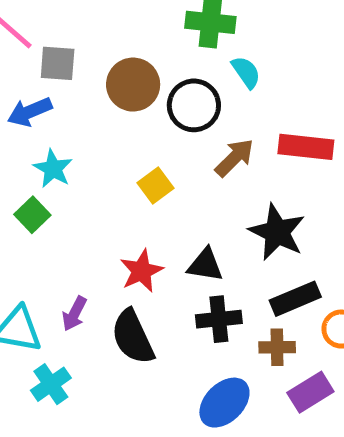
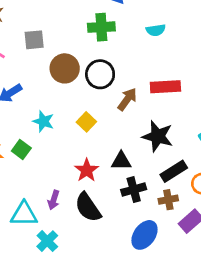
gray square: (58, 63) -> (34, 40), moved
cyan semicircle: (246, 72) -> (156, 30), moved, turned 126
cyan star: (53, 169) -> (43, 121), moved

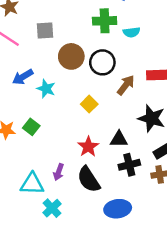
cyan semicircle: (156, 30) -> (131, 32), moved
cyan star: (43, 121) -> (46, 89), moved
blue ellipse: (145, 235) -> (118, 209), moved, turned 45

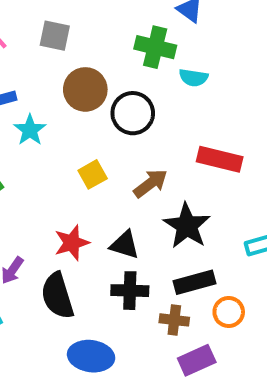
brown arrow: (126, 85) -> (150, 183), moved

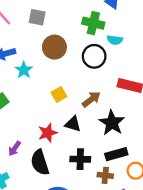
black circle: (133, 113) -> (94, 56), moved
black triangle: (125, 245) -> (73, 124), moved

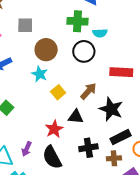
cyan star: (24, 70) -> (40, 74), moved

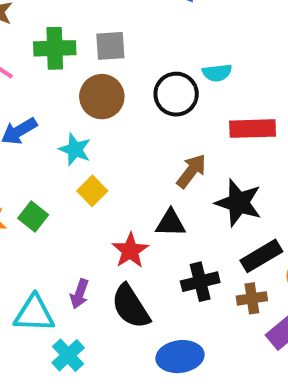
green cross: (77, 21) -> (55, 48), moved
gray square: (25, 25) -> (110, 46), moved
cyan semicircle: (100, 33) -> (217, 73), moved
cyan star: (40, 74) -> (75, 149), moved
yellow square: (58, 92) -> (92, 191), moved

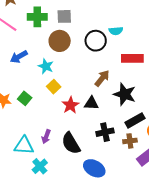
red star: (130, 251) -> (70, 105), moved
blue ellipse: (180, 357) -> (94, 168), turned 35

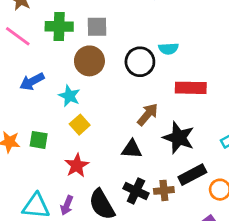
green square: (25, 98) -> (39, 140), turned -32
red star: (70, 105) -> (77, 165), moved
black cross: (105, 132) -> (136, 191), moved, turned 36
purple arrow: (46, 137) -> (67, 205), moved
brown cross: (130, 141) -> (164, 190), moved

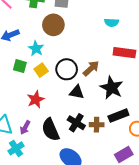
black circle: (140, 62) -> (67, 69), moved
green square: (39, 140) -> (20, 66), moved

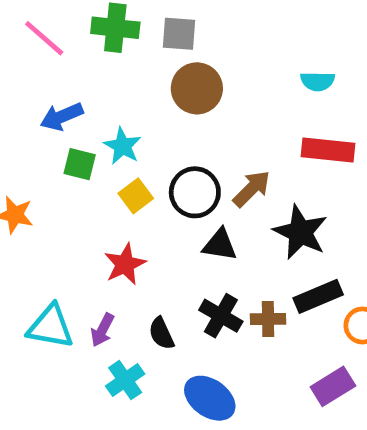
cyan semicircle: (112, 23) -> (317, 81), moved
brown circle: (53, 25) -> (197, 88), moved
green square: (20, 66) -> (80, 164), moved
black semicircle: (50, 130) -> (161, 333), size x0.6
cyan cross: (16, 148) -> (125, 380), moved

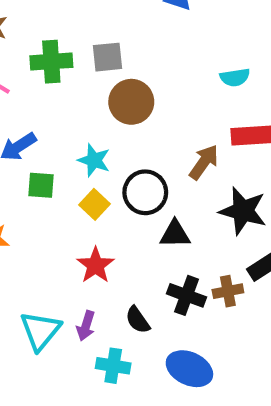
cyan star: (122, 146) -> (94, 160), moved
brown arrow: (252, 189) -> (204, 162), moved
cyan triangle: (51, 327) -> (40, 331), turned -51
cyan cross: (125, 380) -> (113, 366), turned -36

